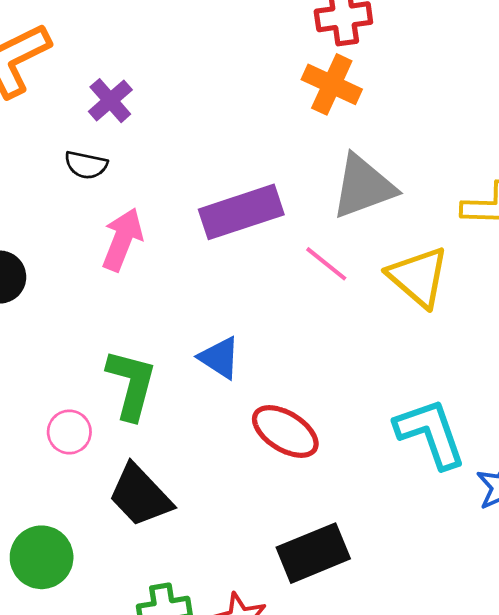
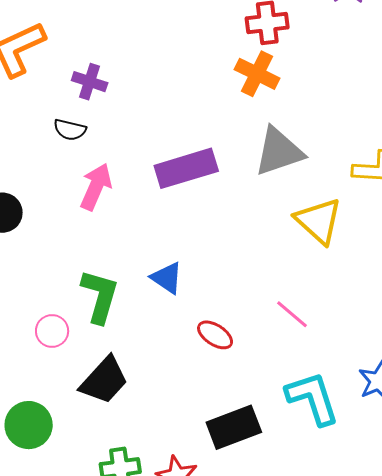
purple cross: (110, 101) -> (90, 82), turned -32
pink line: (326, 264) -> (292, 314), moved
red ellipse: (285, 432) -> (215, 335), size x0.7
cyan L-shape: (430, 433) -> (313, 398), moved
black trapezoid: (140, 496) -> (104, 380), turned -96

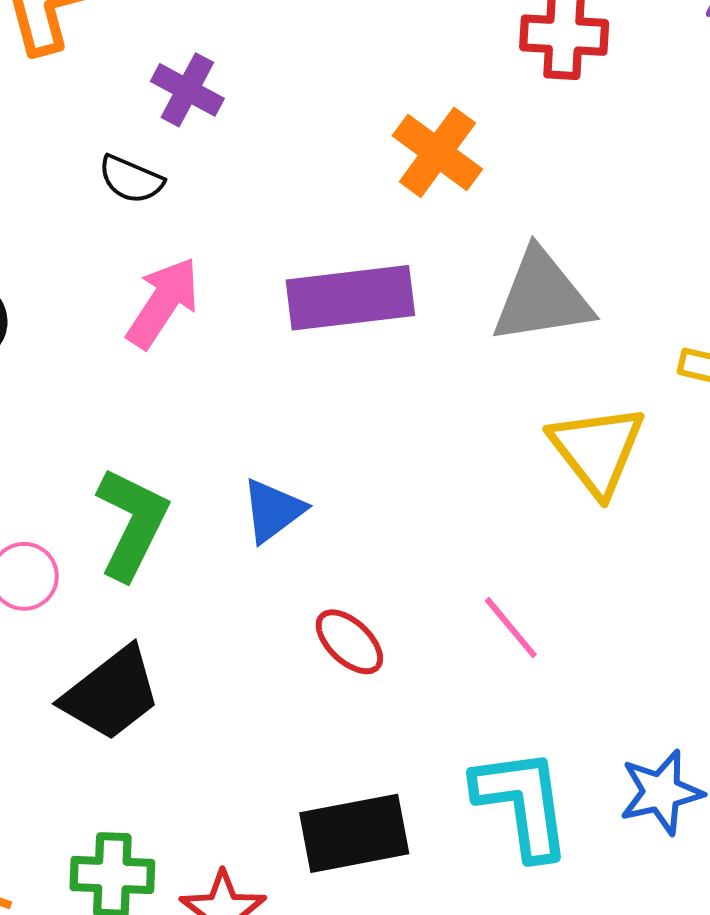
orange cross: (257, 74) -> (437, 152), moved
blue triangle: (167, 278) -> (273, 511), turned 39

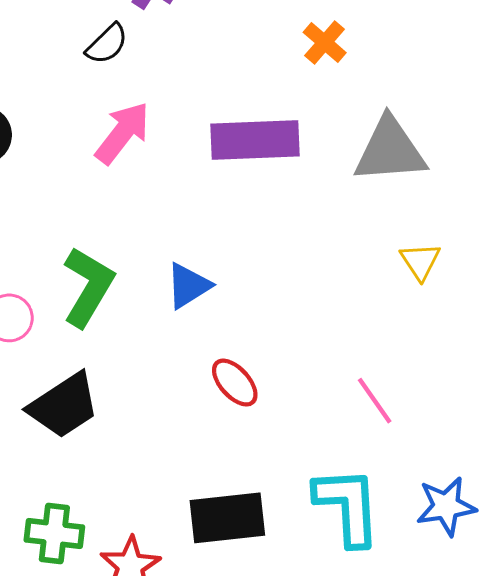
orange cross: (437, 152) -> (325, 42), size x0.7
black semicircle: (131, 179) -> (107, 44), turned -72
yellow triangle: (597, 450) -> (420, 261), size x0.6
pink line: (511, 628) -> (375, 401), moved

